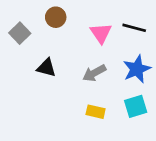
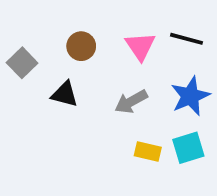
brown circle: (56, 17) -> (81, 46), moved
gray square: (20, 33) -> (22, 63), moved
yellow rectangle: (96, 112) -> (148, 151), moved

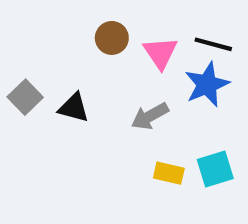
brown circle: (81, 46) -> (112, 38), moved
gray square: (22, 63) -> (25, 97), moved
blue star: (190, 96) -> (207, 84), moved

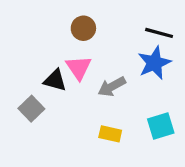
pink triangle: (160, 53) -> (79, 68), moved
gray square: (25, 97) -> (31, 109), moved
yellow rectangle: (169, 173) -> (110, 134), moved

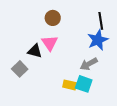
black line: (159, 33) -> (101, 21), turned 66
gray arrow: (112, 87) -> (89, 64), moved
cyan square: (161, 126) -> (84, 84), moved, turned 36

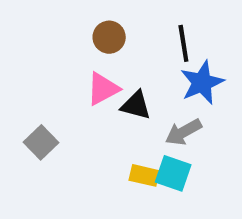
black line: (101, 21) -> (183, 43), moved
pink triangle: (50, 43) -> (103, 89), turned 36
black triangle: (35, 51) -> (136, 105), moved

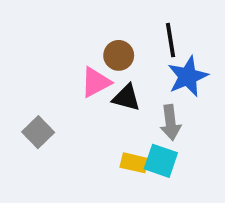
brown circle: (109, 37) -> (119, 55), moved
gray arrow: (183, 132) -> (170, 122), turned -68

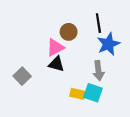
black triangle: (126, 98) -> (56, 64), moved

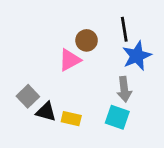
black triangle: (56, 64) -> (46, 112), moved
yellow rectangle: (77, 94) -> (71, 119), moved

